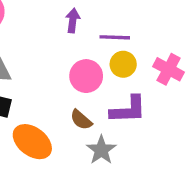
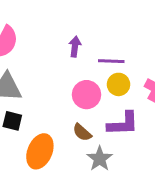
orange ellipse: (32, 142) -> (40, 151), turned 76

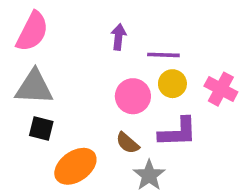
orange ellipse: (40, 151) -> (75, 166), turned 32

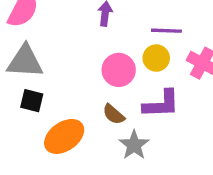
purple line: (163, 55) -> (166, 31), moved

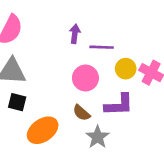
purple line: (166, 31) -> (102, 47), moved
yellow circle: (156, 58) -> (126, 69), moved

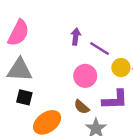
purple line: (102, 47) -> (100, 48), turned 30

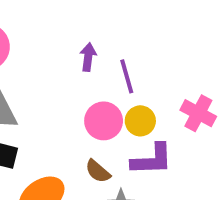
purple line: (100, 48) -> (127, 76), turned 42
yellow circle: (121, 68) -> (140, 121), moved

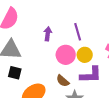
purple arrow: (88, 57) -> (48, 34), moved

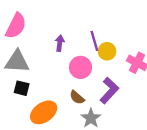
yellow circle: (85, 55) -> (107, 51), moved
purple L-shape: (91, 75) -> (109, 90), turned -45

